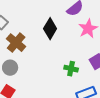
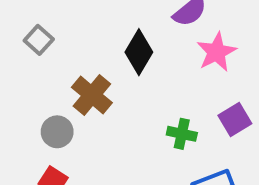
brown cross: (16, 43) -> (92, 95), moved

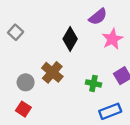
brown cross: (92, 95) -> (52, 72), moved

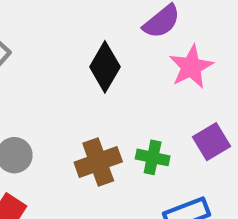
brown cross: (52, 72) -> (98, 162), moved, turned 30

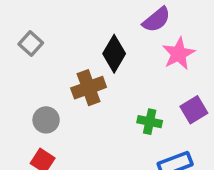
brown cross: (98, 162) -> (89, 88), moved

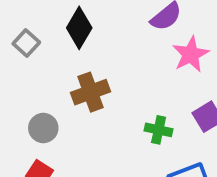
black diamond: (114, 54) -> (79, 28), moved

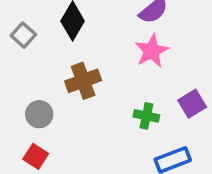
pink star: (191, 54) -> (152, 51), moved

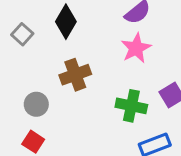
green cross: (146, 116) -> (131, 106), size x1.4

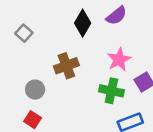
black diamond: (66, 22) -> (83, 23), moved
pink star: (136, 48) -> (119, 59), moved

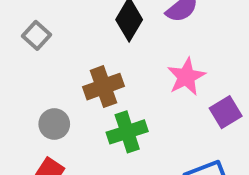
green cross: (111, 91) -> (127, 132), moved, turned -30

